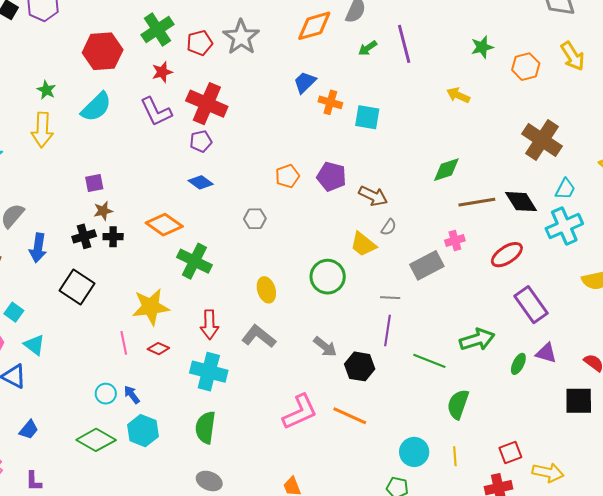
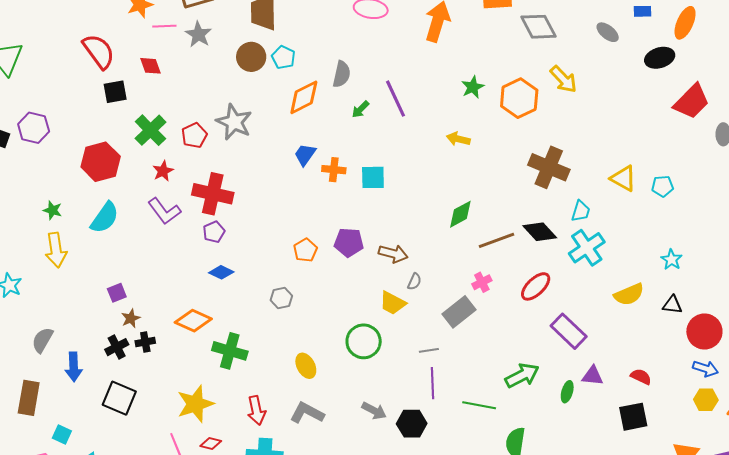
orange hexagon: (526, 67) -> (519, 98), size x1.4

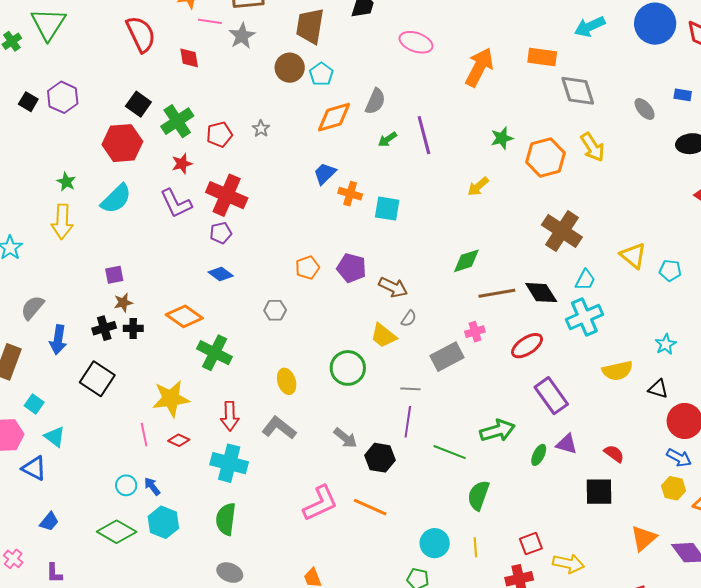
black square: (115, 92) -> (138, 104), moved, turned 35
gray star: (234, 122) -> (261, 129), size x0.5
yellow arrow: (458, 139) -> (478, 186), turned -65

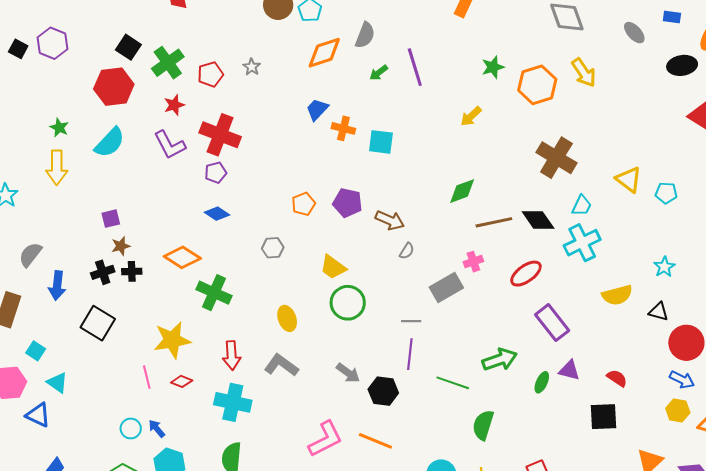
yellow trapezoid: (383, 336) -> (333, 267), moved

